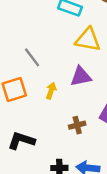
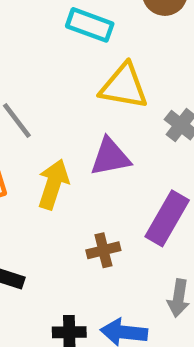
yellow arrow: (51, 91) -> (53, 184), size x1.5

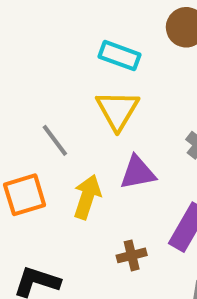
yellow triangle: (124, 86) -> (117, 110), moved, turned 51

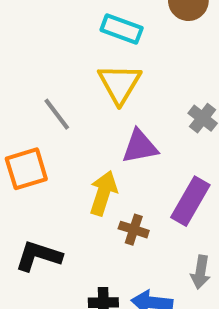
yellow arrow: (87, 197) -> (103, 193), moved
brown cross: (132, 255) -> (134, 230), turned 32

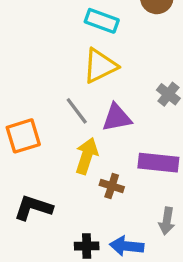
yellow triangle: (120, 84) -> (100, 66), turned 33
gray line: (57, 114) -> (77, 111), moved
purple rectangle: (190, 201) -> (158, 163), turned 66

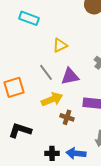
cyan rectangle: (102, 21) -> (29, 18), moved
yellow triangle: (100, 66) -> (60, 45), size x0.7
yellow arrow: (87, 156) -> (52, 99), turned 50

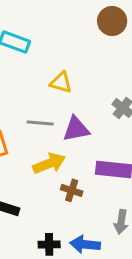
yellow triangle: (60, 45) -> (61, 82), turned 42
gray line: (46, 72) -> (40, 123), turned -48

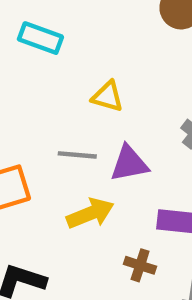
brown cross: (72, 190) -> (140, 265), moved

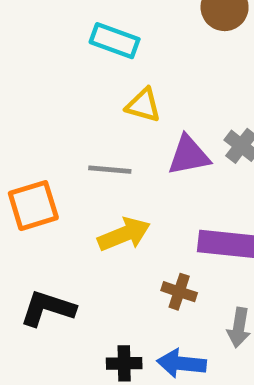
cyan rectangle: (40, 38) -> (115, 41), moved
purple triangle: (129, 164) -> (189, 155), moved

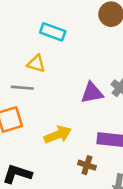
yellow triangle: (143, 105) -> (36, 64), moved
gray line: (110, 170) -> (22, 88), moved

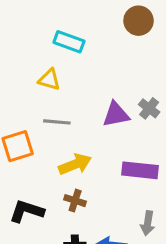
gray line: (22, 88) -> (57, 122), moved
brown cross: (87, 165) -> (75, 201), moved

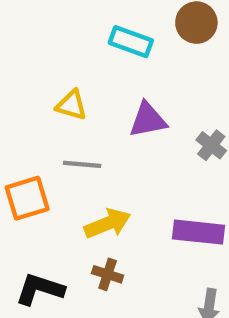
cyan rectangle: (69, 42) -> (131, 42), moved
purple triangle: (116, 114) -> (148, 120), moved

